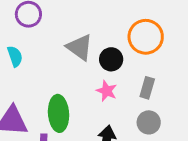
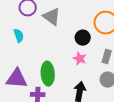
gray triangle: (80, 47) -> (52, 17), moved

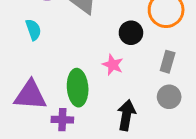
pink star: (80, 59) -> (113, 65), moved

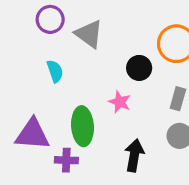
cyan semicircle: (33, 30) -> (55, 71), moved

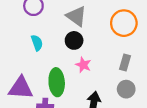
gray triangle: (89, 34) -> (76, 16), moved
black circle: (139, 68) -> (74, 40), moved

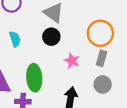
orange circle: (124, 23) -> (100, 33), moved
pink star: (83, 65) -> (72, 61), moved

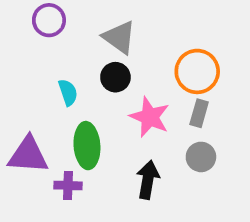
cyan semicircle: (15, 39) -> (68, 92), moved
pink star: (72, 61) -> (150, 117), size x1.5

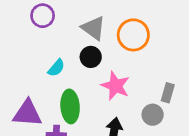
orange circle: (197, 71) -> (133, 35), moved
cyan semicircle: (68, 92) -> (56, 68), turned 60
gray rectangle: (199, 113) -> (168, 93), moved

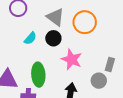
cyan semicircle: (56, 68) -> (30, 38), moved

